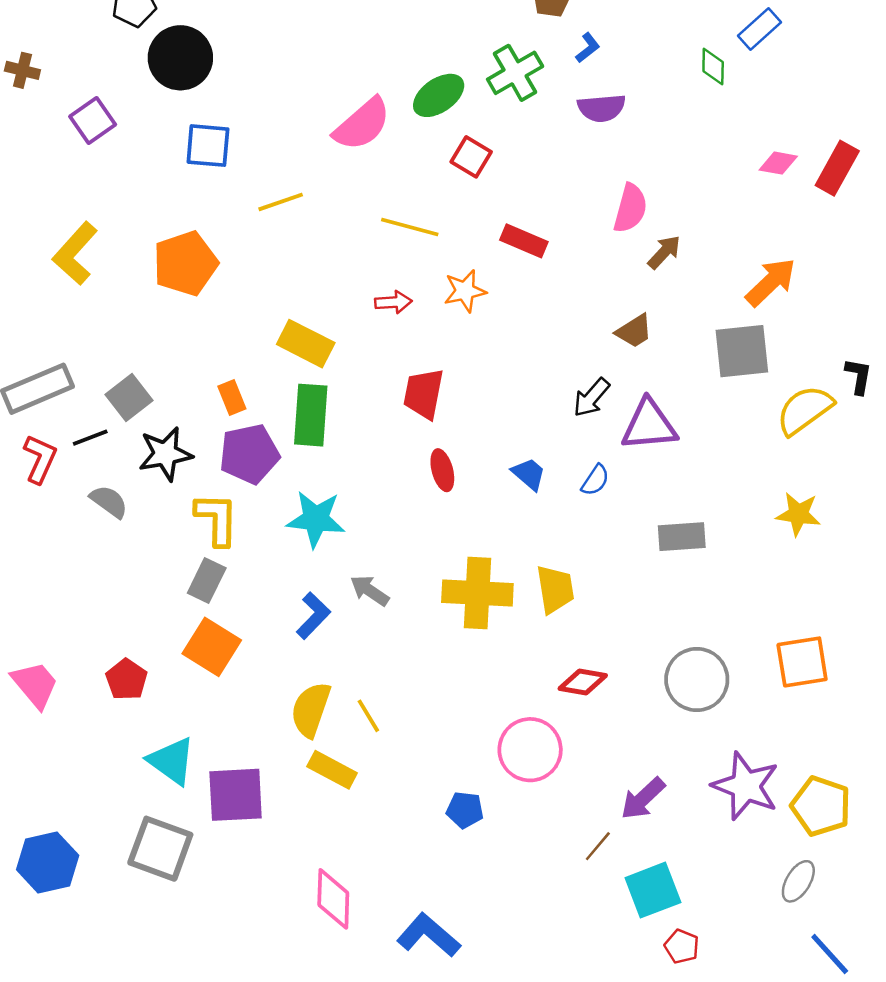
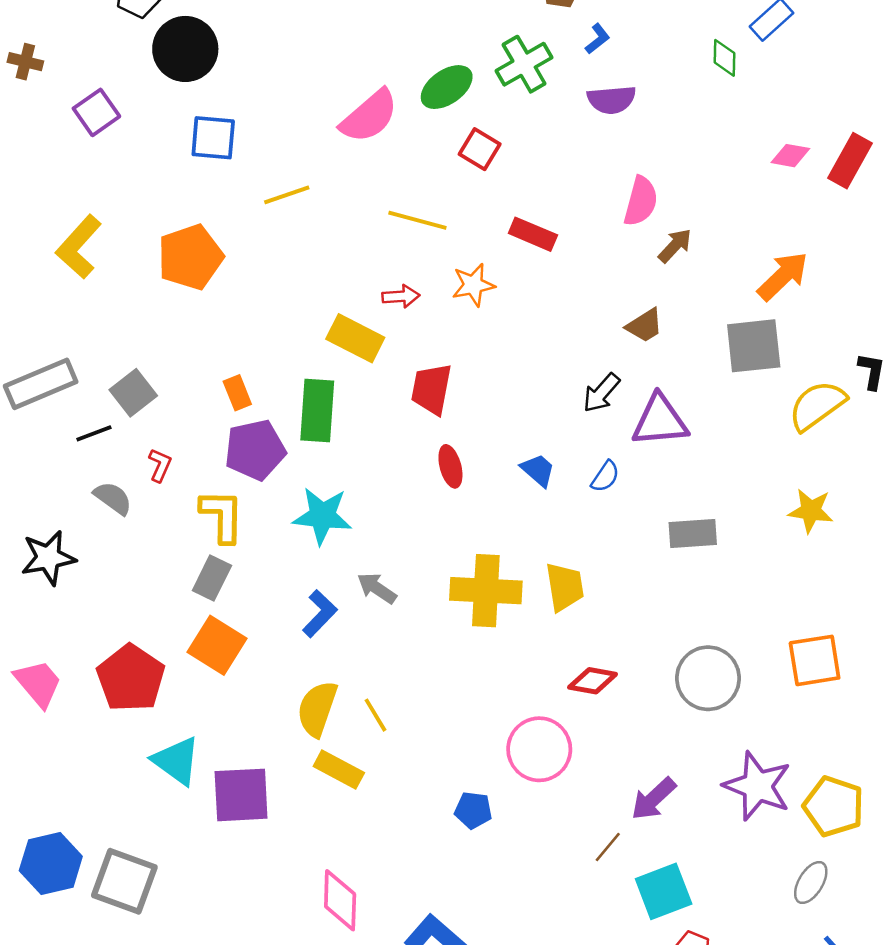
yellow rectangle: (306, 344) -> (355, 338), moved
black star: (165, 454) -> (48, 558), moved
red L-shape: (40, 459) -> (160, 465), moved, size x0.7
red pentagon: (126, 679) -> (131, 678), size x1.6
gray square: (160, 849) -> (124, 881), moved

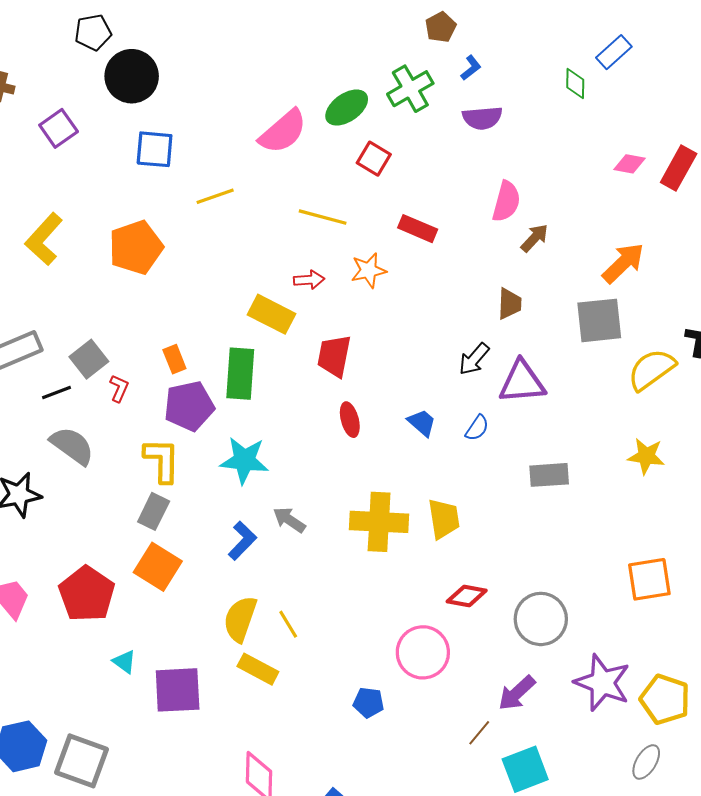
brown trapezoid: (645, 326) -> (509, 304), turned -56
red L-shape: (160, 465) -> (119, 388), moved
gray semicircle: (113, 498) -> (72, 446), size x1.4
gray circle: (708, 678) -> (541, 619), moved
cyan triangle: (176, 761) -> (124, 662), size x0.6

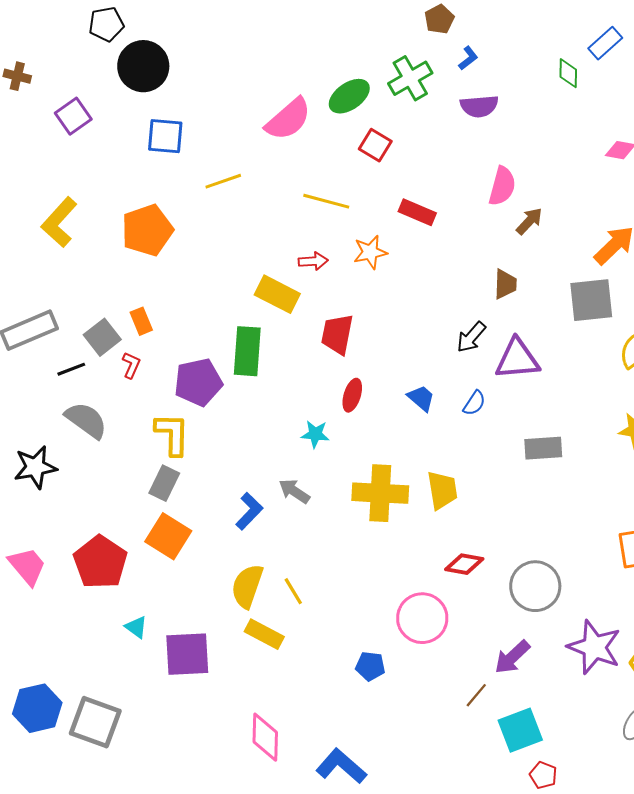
orange rectangle: (174, 359) -> (141, 321), moved
red ellipse: (350, 420) -> (352, 395), turned 32
cyan star: (244, 460) -> (315, 434), moved, size x0.6

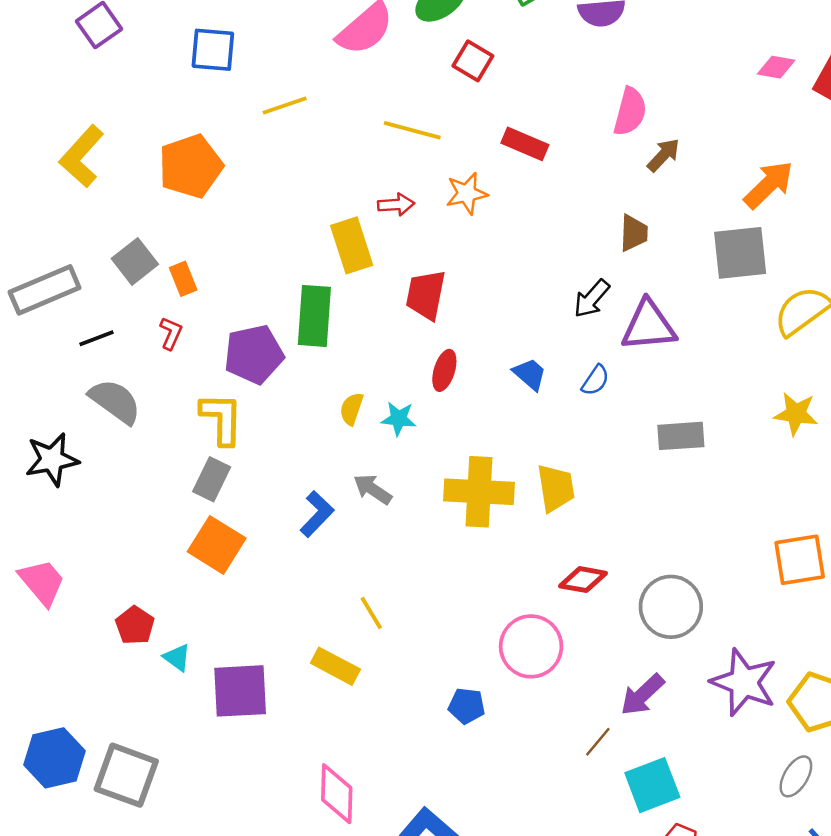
yellow rectangle: (277, 294) -> (352, 245), turned 45
gray square: (102, 337) -> (135, 261), moved
red pentagon: (100, 562) -> (135, 625), moved, size x0.6
yellow semicircle: (247, 586) -> (352, 409), moved, size x0.6

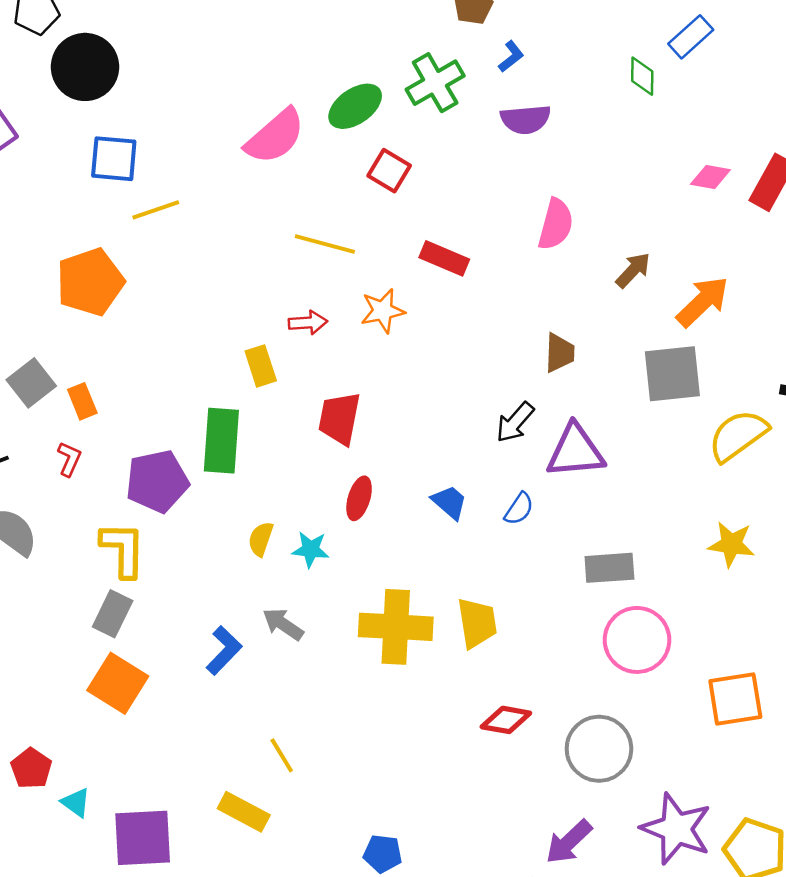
yellow line: (285, 105) -> (156, 210), moved
brown arrow: (663, 155) -> (633, 270), moved
yellow rectangle: (352, 245) -> (261, 366), size x0.7
pink circle: (531, 646) -> (637, 640), moved

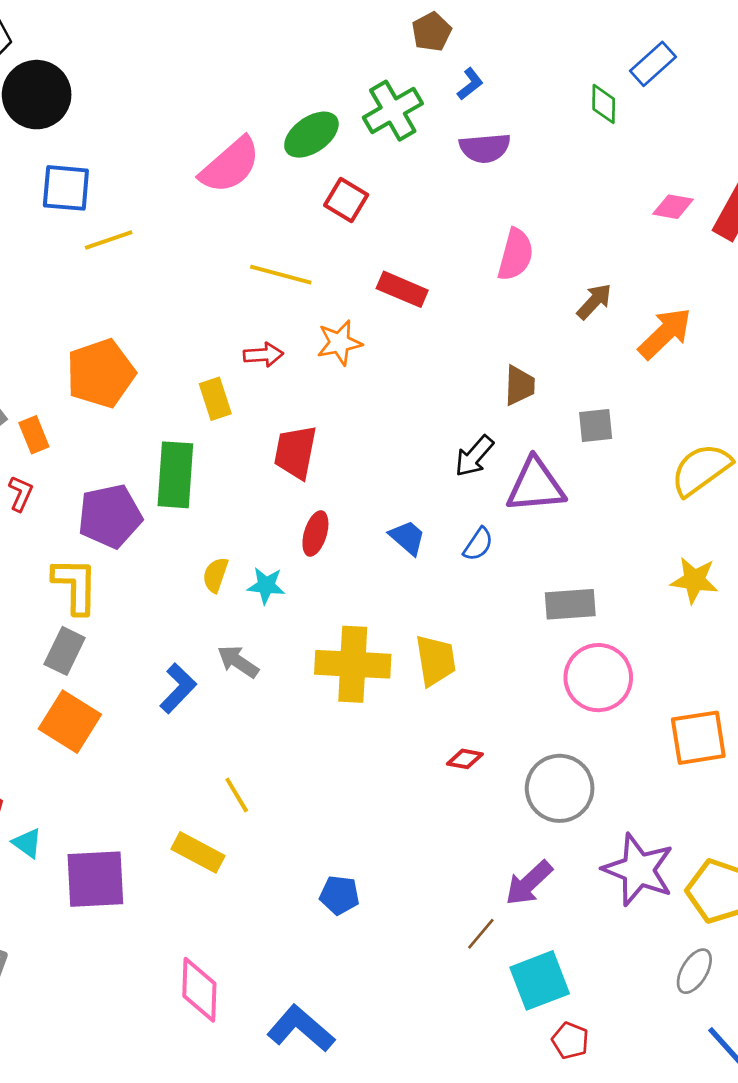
orange pentagon: (90, 282) -> (101, 373), moved
gray square: (672, 374) -> (596, 425), moved, size x0.6
red diamond: (506, 720) -> (465, 759), size x0.7

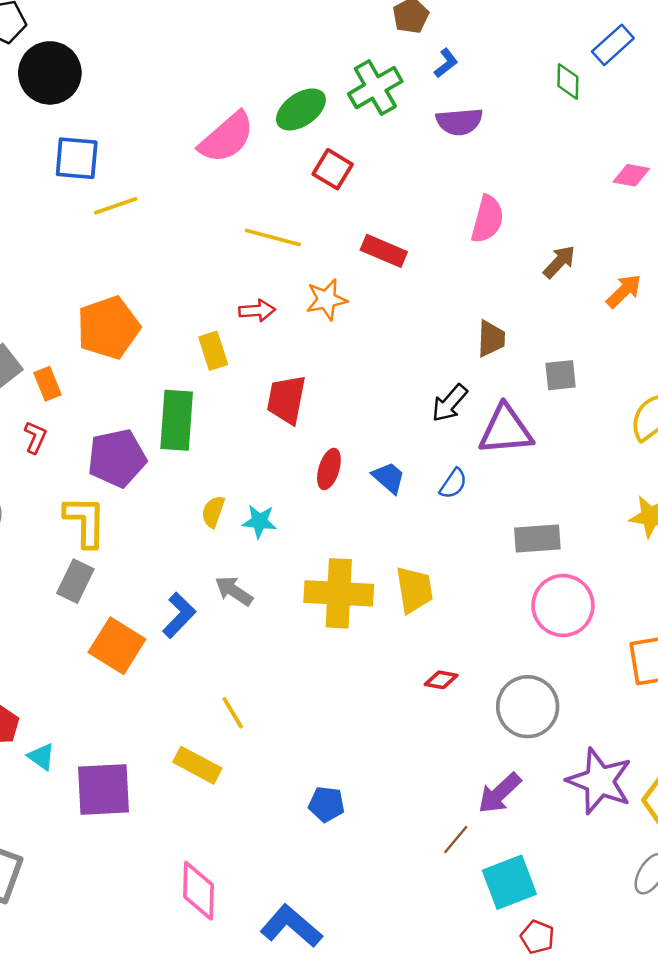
orange arrow: (665, 333) -> (624, 291), size x0.7
red ellipse: (315, 534) -> (329, 469), moved
orange square: (70, 722) -> (117, 646), moved

